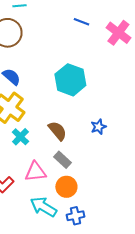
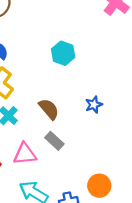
cyan hexagon: (70, 80) -> (63, 53), size x0.7
orange circle: (66, 187) -> (99, 186), moved

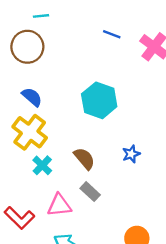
cyan hexagon: (63, 53) -> (99, 100), size x1.4

